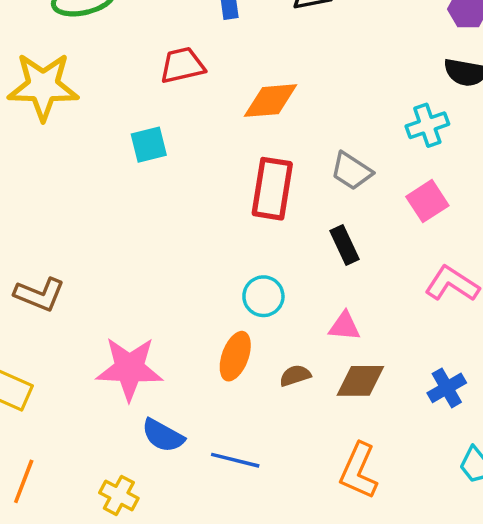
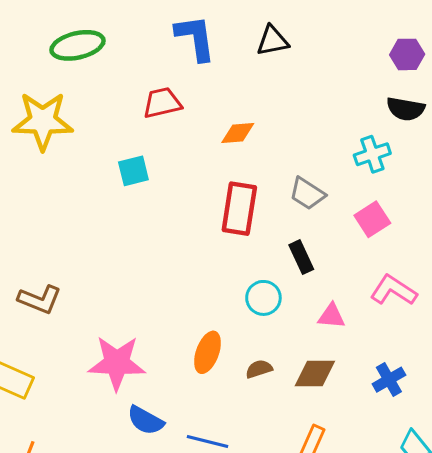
orange diamond: (270, 101) -> (238, 133), size x0.7
cyan circle: (263, 296) -> (263, 298), moved
pink triangle: (345, 326) -> (332, 316), moved

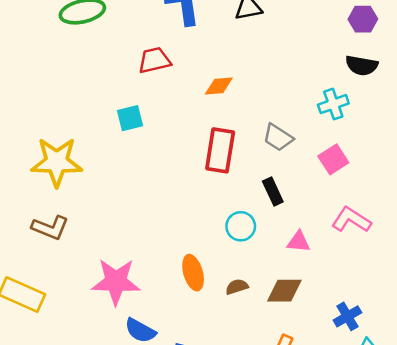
yellow star: (43, 121) -> (57, 162), moved
orange ellipse: (208, 352) -> (193, 273), turned -36
blue cross: (389, 380) -> (347, 316), moved

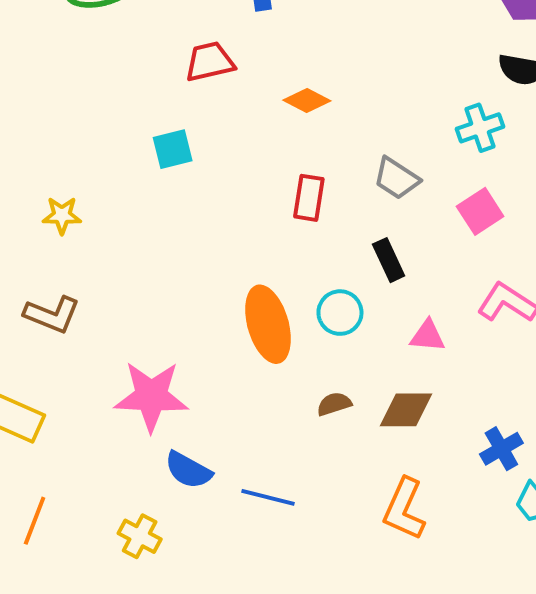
orange diamond: (219, 86) -> (307, 101), turned 32
red rectangle: (220, 150) -> (309, 198), size x0.7
yellow star: (57, 162) -> (62, 215), size x0.5
orange ellipse: (193, 273) -> (268, 324), moved, size x1.4

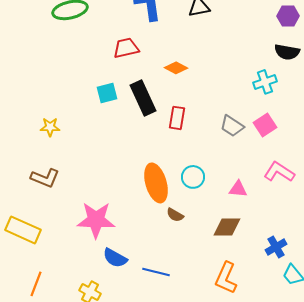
gray trapezoid: (396, 178) -> (232, 126), moved
black rectangle: (389, 260) -> (143, 98), moved, size x1.6
brown semicircle: (334, 404) -> (175, 215), moved, turned -132

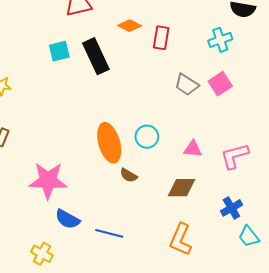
red rectangle: (177, 118) -> (161, 38), moved
pink L-shape: (279, 172) -> (234, 156), moved, turned -48

